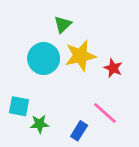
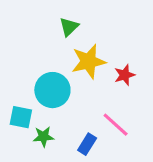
cyan circle: (44, 58) -> (52, 90), moved
red star: (113, 68) -> (125, 75), turned 30

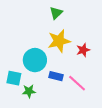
green triangle: (69, 27) -> (56, 13), moved
blue rectangle: (87, 144) -> (56, 76), moved, turned 72

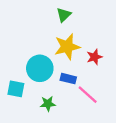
blue rectangle: (56, 76) -> (68, 79), moved
green star: (29, 91) -> (48, 104), moved

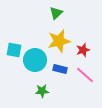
cyan square: (16, 89) -> (14, 50), moved
pink line: (88, 95) -> (85, 75), moved

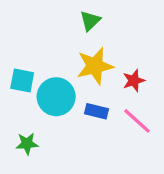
green star: (42, 91) -> (27, 144), moved

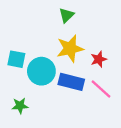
blue rectangle: (97, 111) -> (71, 82), size x1.5

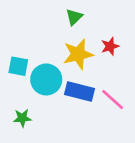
red star: (99, 59) -> (110, 46), moved

